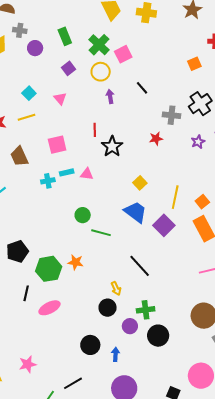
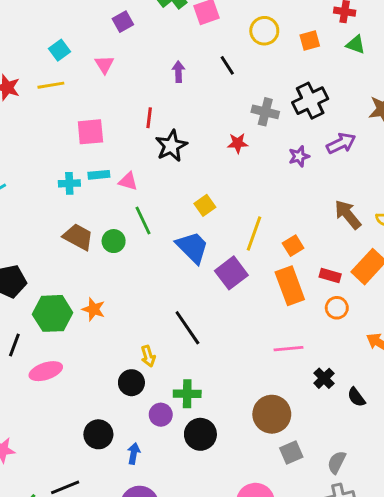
yellow circle: (101, 72) -> (264, 31), moved
brown trapezoid: (19, 156) -> (78, 237), moved, turned 135
green line: (101, 233) -> (143, 221), moved, turned 42

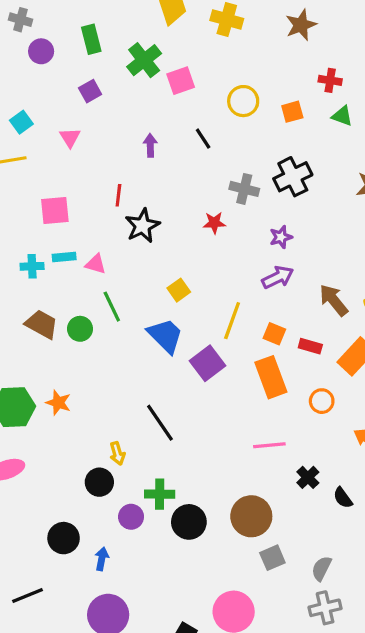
purple arrow: (341, 143) -> (278, 277), moved
orange square: (293, 246) -> (274, 334), turned -36
red rectangle: (330, 276) -> (310, 346), moved
black circle: (200, 434) -> (189, 522), moved

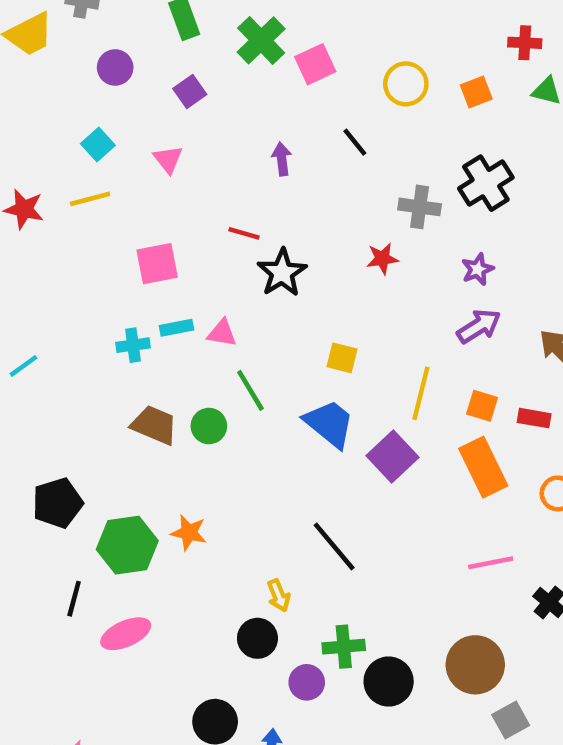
purple circle: (41, 51) -> (115, 67), moved
red line: (118, 195) -> (244, 233), turned -75
yellow square: (179, 290) -> (342, 358), turned -35

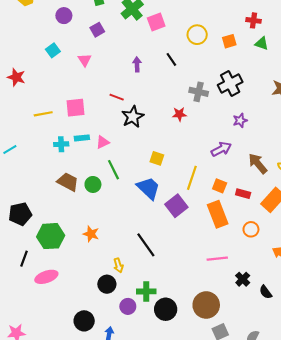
yellow line: (90, 199) -> (43, 114), moved
purple star: (478, 269) -> (240, 120), moved
pink triangle: (222, 333) -> (103, 142), turned -40
orange star: (189, 533) -> (91, 234), moved

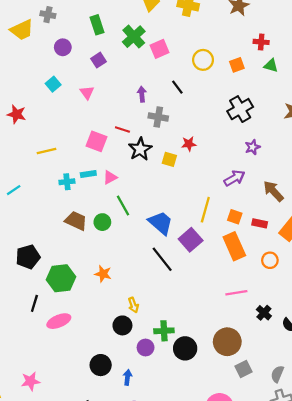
gray cross: (199, 92) -> (158, 117), moved
pink square: (75, 108) -> (97, 141), moved, turned 30
yellow square: (157, 158) -> (169, 159), moved
black line: (146, 245) -> (162, 259), moved

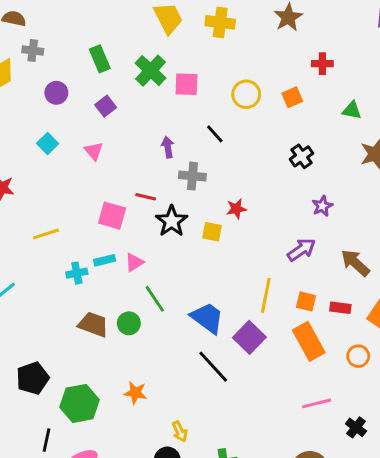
pink square: (160, 49) -> (187, 84), turned 30
green triangle: (271, 66) -> (352, 110), moved
black cross: (240, 109) -> (301, 156), size x0.7

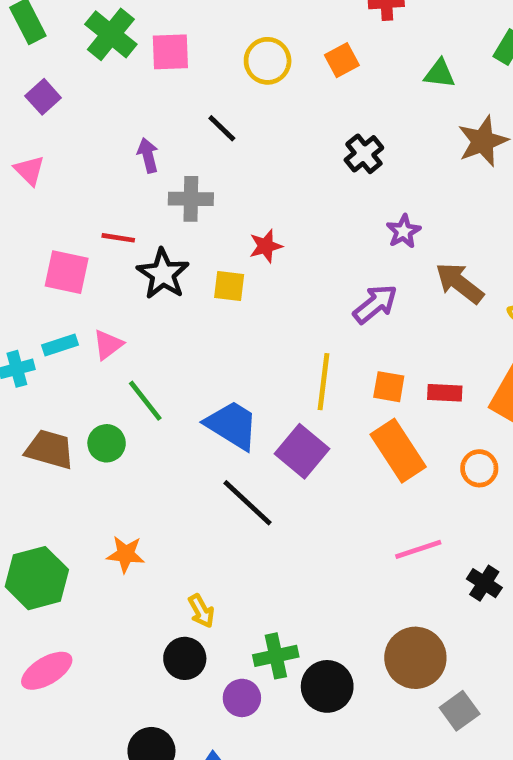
brown arrow: (355, 263) -> (459, 283), moved

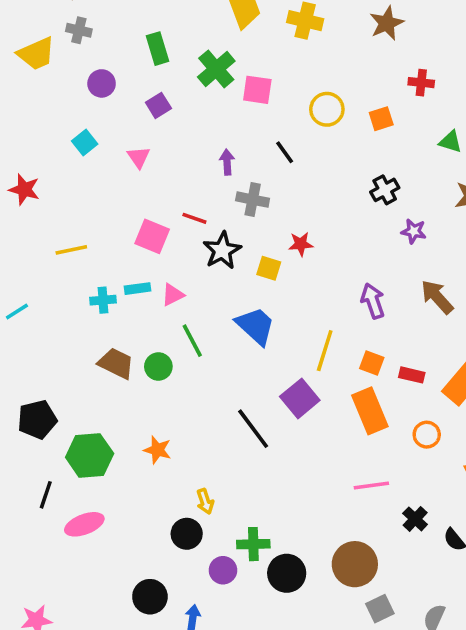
purple star: (403, 231) -> (414, 231), moved, turned 30
purple arrow: (375, 304) -> (373, 301), turned -80
blue trapezoid: (232, 425) -> (256, 326), moved

